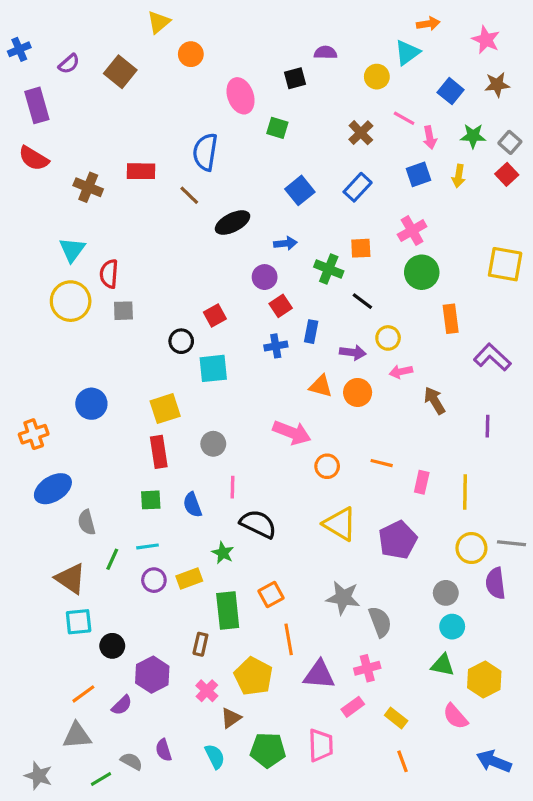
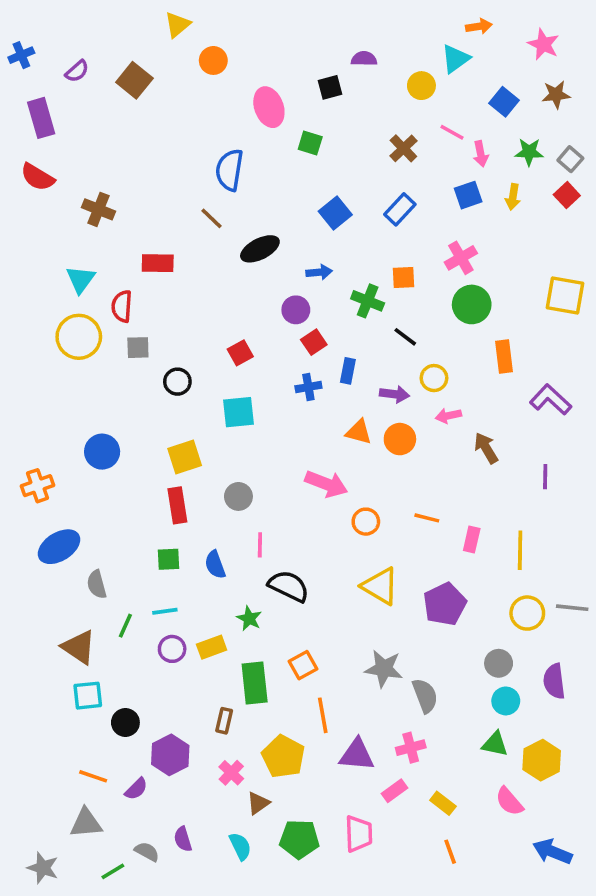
red rectangle: (141, 171) -> (158, 263), moved
black circle: (181, 341) -> (177, 382), moved
purple semicircle: (495, 583) -> (554, 681), moved
orange line: (83, 694) -> (93, 776), turned 55

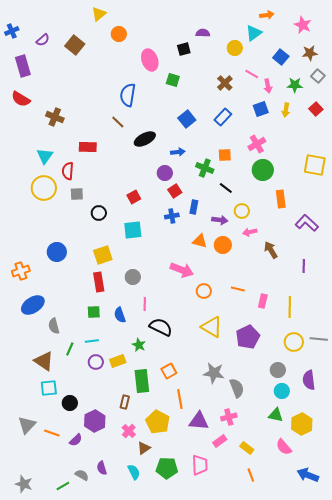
gray square: (570, 159) -> (318, 76), moved
gray triangle: (86, 823) -> (27, 425), moved, turned -42

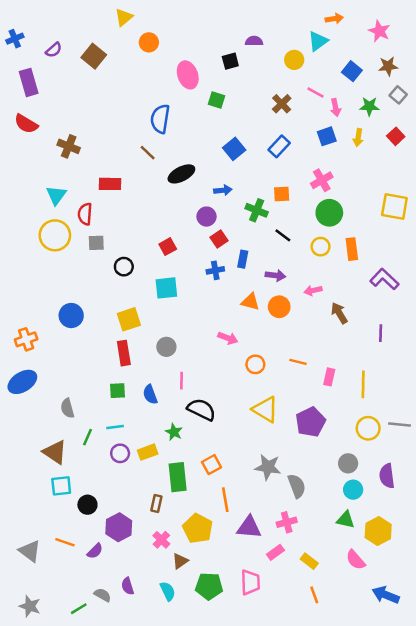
yellow circle: (242, 211) -> (321, 247), moved
pink arrow: (182, 270) -> (228, 338), size x0.7
blue ellipse: (33, 305) -> (22, 382), moved
gray triangle: (27, 425) -> (30, 551), moved, turned -36

